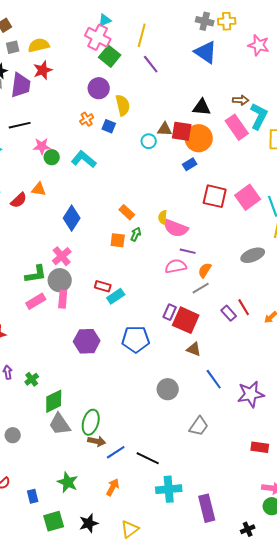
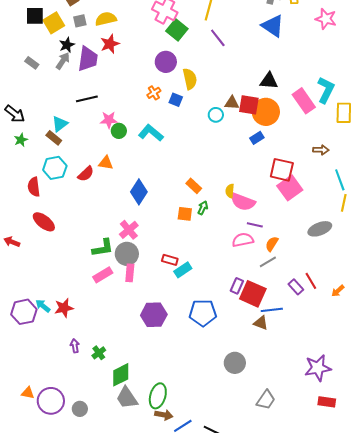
brown arrow: (241, 100) -> (321, 150), moved
pink square: (248, 197) -> (290, 188), moved
blue line: (214, 379) -> (272, 310), moved, turned -60
red rectangle: (260, 447) -> (327, 402), moved

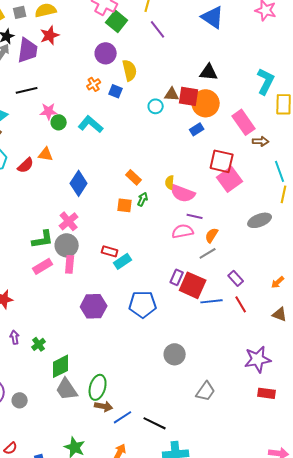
pink rectangle: (304, 101) -> (244, 122), moved
red line: (311, 281) -> (241, 304), moved
brown triangle: (261, 323) -> (280, 314), moved

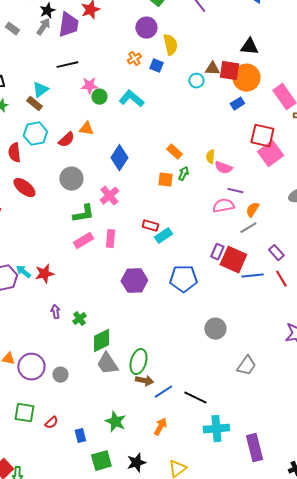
pink semicircle: (183, 193) -> (223, 168), size x0.7
gray circle: (67, 245) -> (71, 179), moved

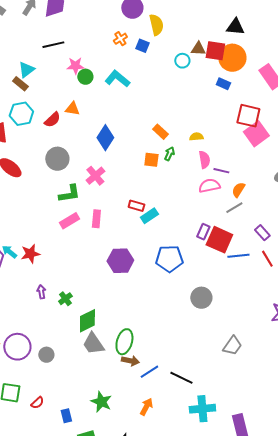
blue rectangle: (237, 104) -> (223, 84), turned 56
yellow semicircle: (210, 157) -> (196, 137), turned 80
pink semicircle: (223, 168) -> (204, 160), moved, turned -120
gray circle: (215, 329) -> (201, 298), moved

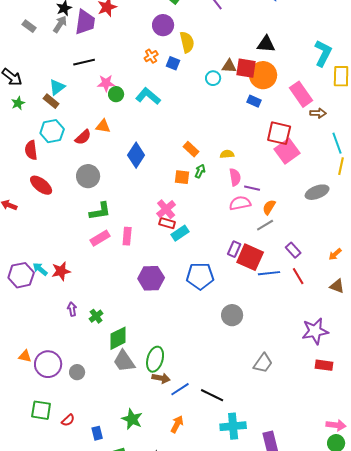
pink cross: (95, 176) -> (166, 209), moved

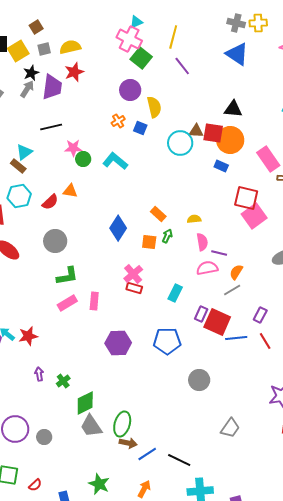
cyan circle: (213, 78) -> (180, 143), size x1.6
blue diamond: (136, 155) -> (118, 228), moved
cyan rectangle: (180, 233) -> (175, 293), moved, turned -30
purple rectangle: (293, 250) -> (260, 315), turned 70

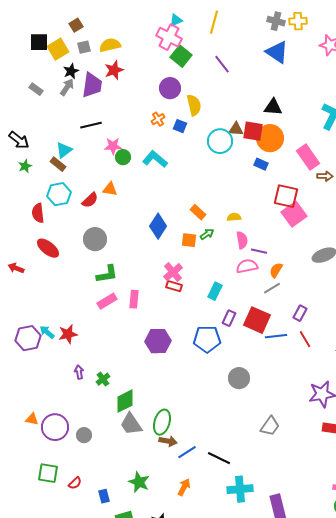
yellow line: (173, 37) -> (214, 22), moved
green arrow: (167, 236) -> (207, 234), turned 32
purple rectangle: (201, 314) -> (229, 318), moved

